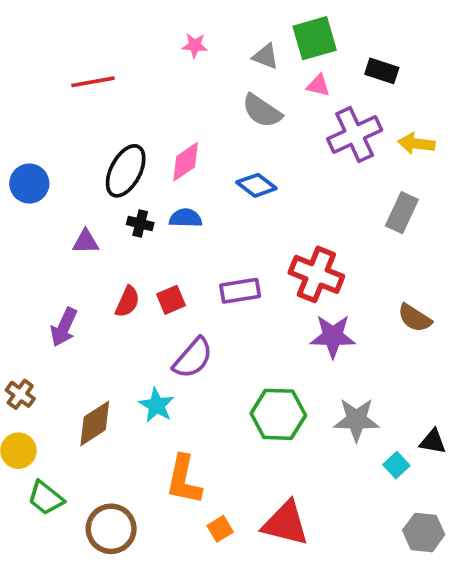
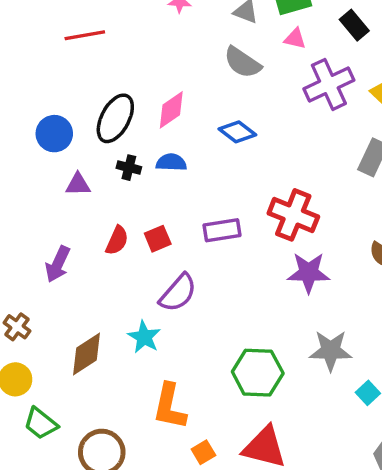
black rectangle: (382, 71) -> (354, 25), turned 32
blue circle: (29, 184) -> (54, 134), moved
green hexagon: (278, 414) -> (258, 373), moved

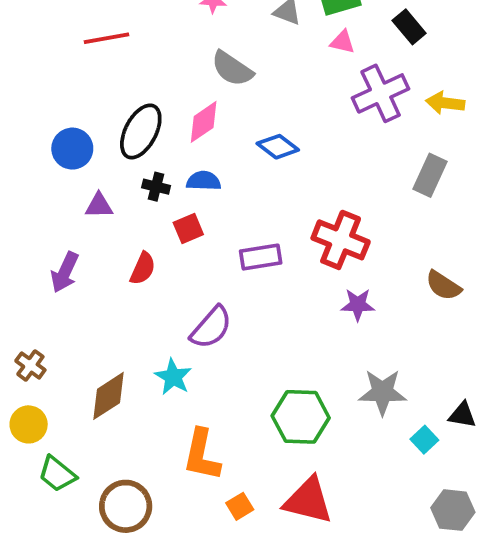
gray semicircle: (242, 62) -> (232, 69), moved
red square: (158, 239) -> (188, 228), moved
purple arrow: (58, 264) -> (65, 272), moved
purple star: (309, 273) -> (358, 305), size x0.7

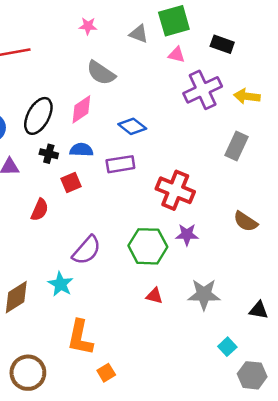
black rectangle: (409, 27) -> (222, 44), turned -30
purple rectangle: (261, 257) -> (120, 164), moved
green hexagon: (301, 417) -> (148, 246), moved
cyan square: (424, 440) -> (227, 347), moved
red triangle: (308, 501) -> (154, 296), moved, size x0.5

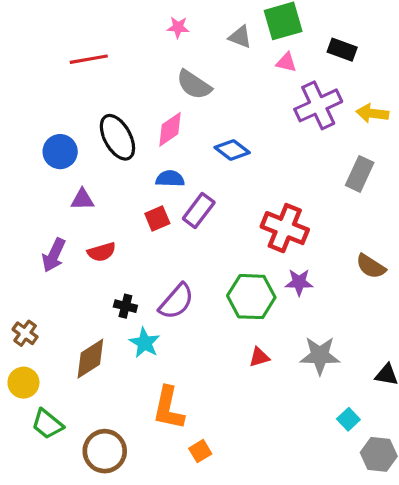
black ellipse: (38, 116) -> (117, 137), turned -57
black cross: (49, 154) -> (125, 306), moved
purple rectangle: (120, 164) -> (199, 211), moved, turned -44
red semicircle: (40, 210) -> (102, 252), moved, turned 50
red triangle: (154, 296) -> (259, 357), turned -30

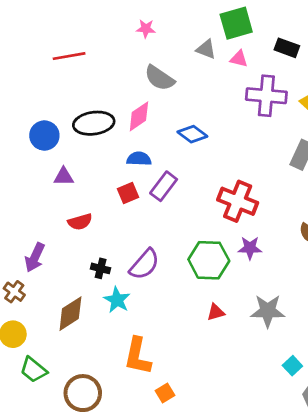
gray triangle: (240, 37) -> (206, 49), moved
purple cross: (318, 105) -> (266, 96), turned 30
black ellipse: (117, 137) -> (94, 123), turned -69
purple arrow: (54, 255) -> (35, 257), moved

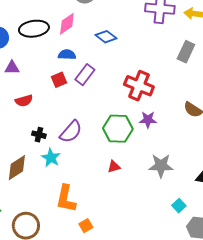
red triangle: (216, 312) -> (114, 167), moved

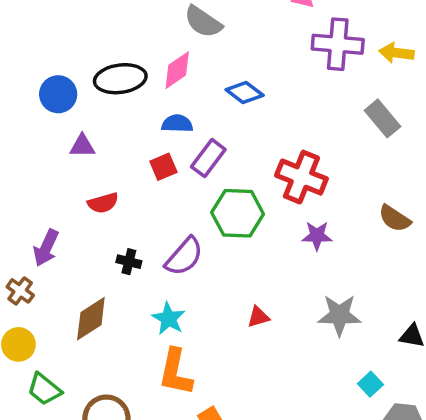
gray rectangle: (186, 52) -> (383, 118), turned -65
green hexagon: (118, 129) -> (238, 213), moved
cyan star: (51, 158) -> (169, 319), moved

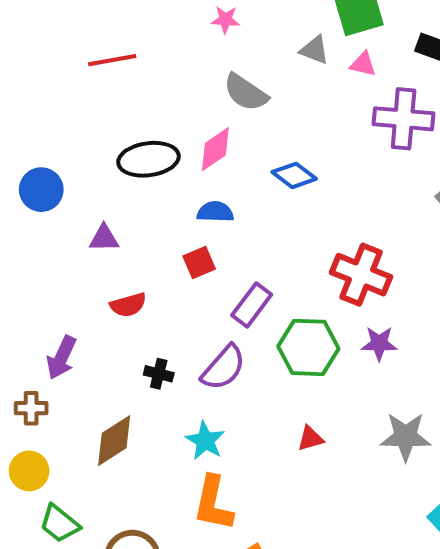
blue circle: (58, 94) -> (41, 190), moved
purple rectangle: (208, 158) -> (252, 305), moved
green hexagon: (238, 213) -> (308, 347), moved
brown cross: (20, 291) -> (31, 408), turned -36

